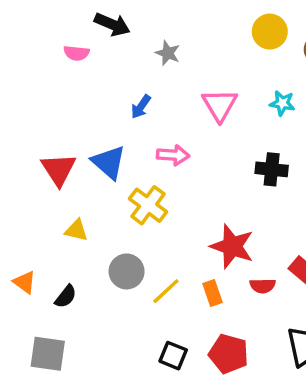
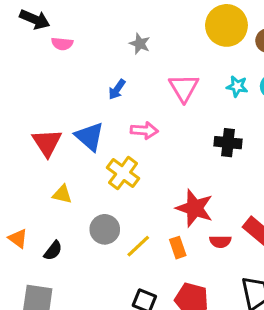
black arrow: (112, 24) -> (35, 19), moved
yellow circle: (270, 32) -> (226, 25), size x1.4

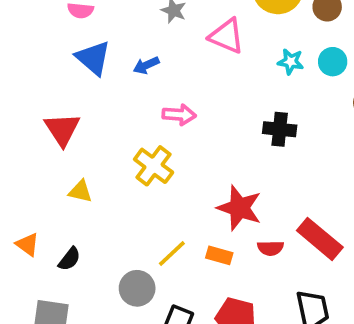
pink triangle: (184, 88) -> (227, 36), moved, turned -36
blue arrow: (117, 89) -> (146, 65), turned 30
blue triangle: (90, 137) -> (93, 58), moved
gray circle: (105, 229) -> (137, 288), moved
orange rectangle: (178, 248) -> (219, 255), turned -55

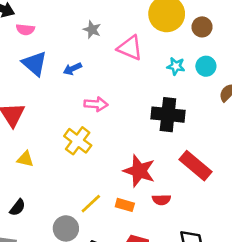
black cross: (280, 129) -> (168, 115), size x1.4
red rectangle: (320, 239) -> (195, 166), moved

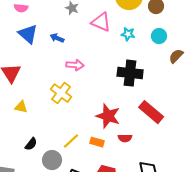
cyan star: (176, 66) -> (128, 34), moved
blue arrow: (72, 69) -> (57, 38), turned 48
black semicircle: (17, 208) -> (31, 144), moved

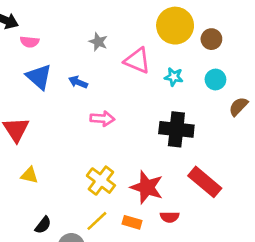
yellow cross: (61, 93) -> (101, 181), moved

